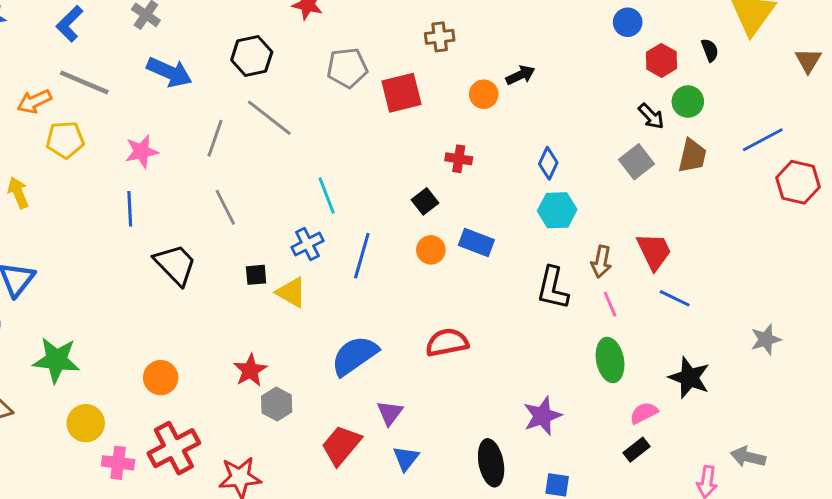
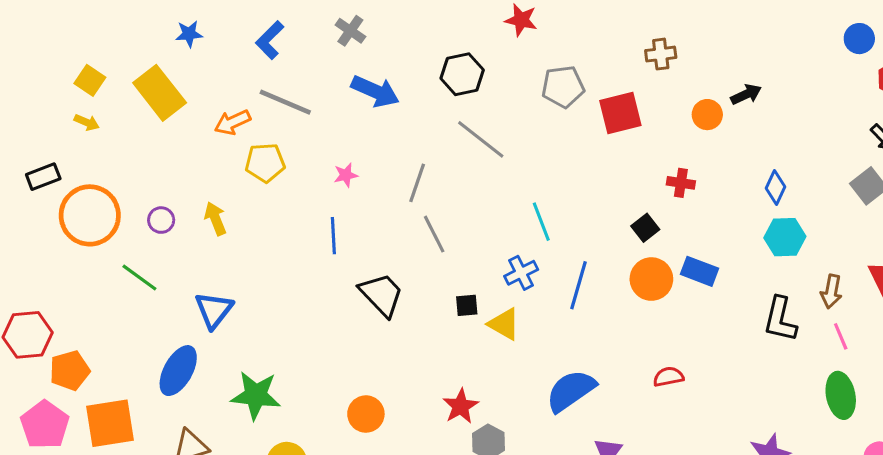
gray line: (215, 138) -> (417, 183), moved
pink star: (142, 151) -> (346, 175), size x0.7
orange circle: (431, 250) -> (651, 279), size x1.4
red semicircle: (447, 342) -> (668, 377), size x0.7

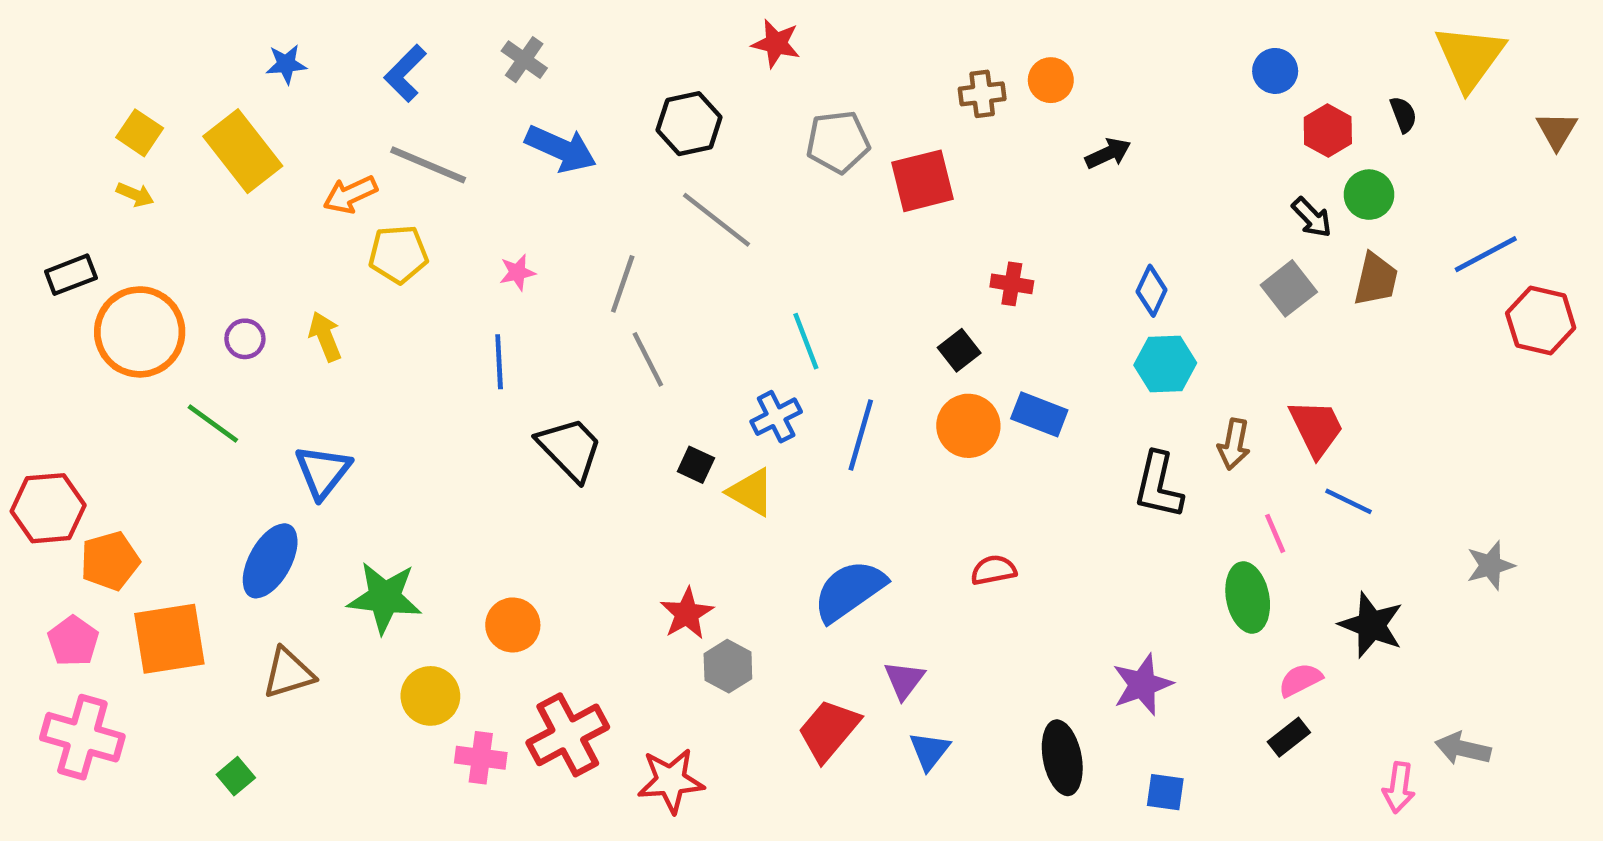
orange circle: (707, 115) -> (1051, 80), moved
black square: (467, 305) -> (696, 465), turned 30
pink line: (841, 336) -> (1275, 533), moved
orange circle: (366, 414) -> (513, 625), moved
pink pentagon: (45, 425) -> (73, 641), size x0.7

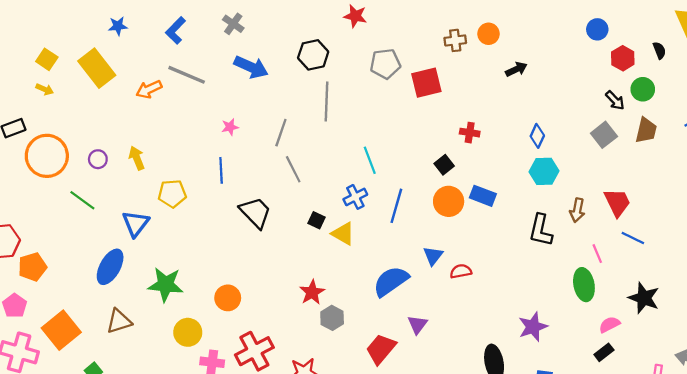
gray line: (717, 220) -> (326, 101), turned 54
yellow pentagon: (398, 254) -> (172, 194), moved
orange square: (169, 639) -> (61, 330), moved, turned -30
blue triangle: (929, 751) -> (433, 256), moved

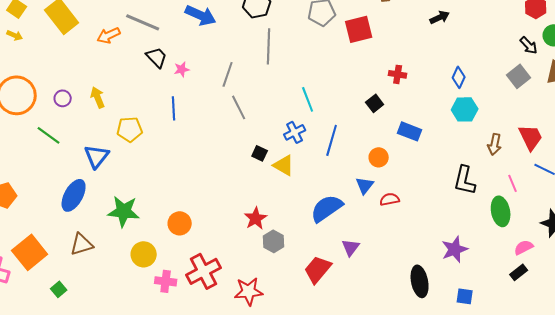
orange circle: (449, 201) -> (379, 157), moved, size x0.7
black trapezoid: (255, 212) -> (157, 57), moved, size x0.7
black L-shape: (541, 230) -> (465, 180), moved

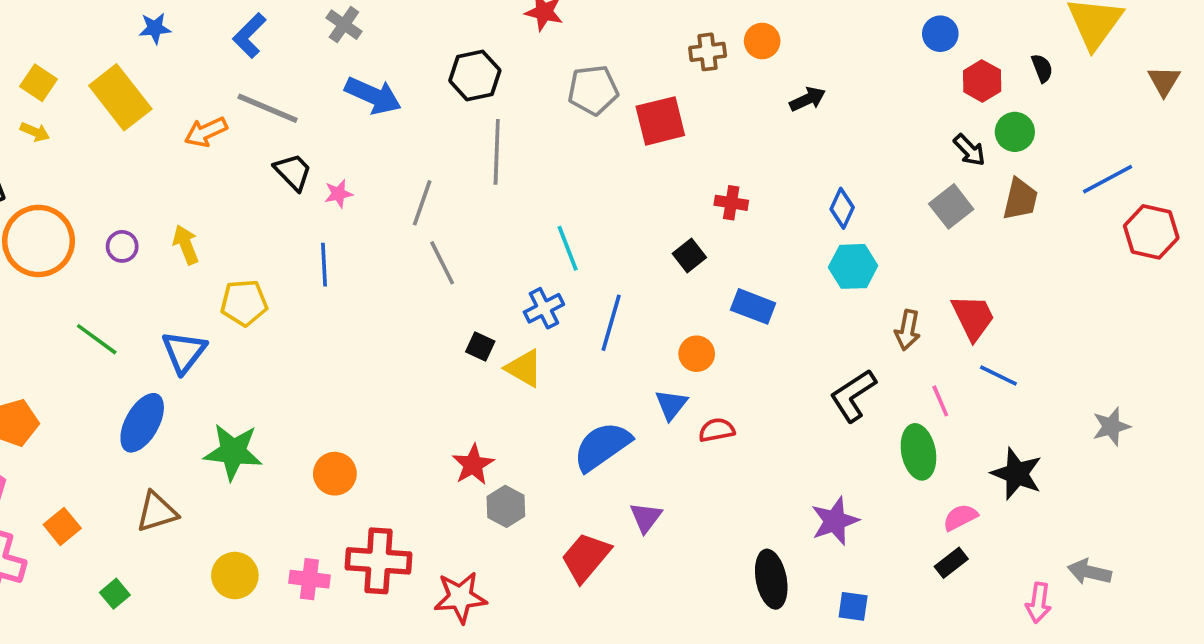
green line: (49, 135) -> (97, 339), moved
black L-shape: (465, 180) -> (853, 396), turned 44
orange square: (30, 252) -> (62, 526), size x0.6
yellow circle: (144, 254) -> (235, 575), moved
red cross: (204, 271) -> (379, 561), turned 32

